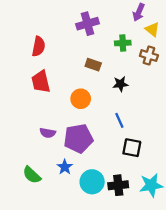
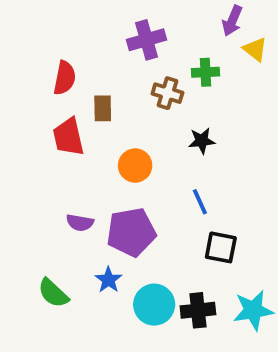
brown cross: (149, 56) -> (167, 93), moved
brown rectangle: (93, 65) -> (103, 108), moved, turned 70

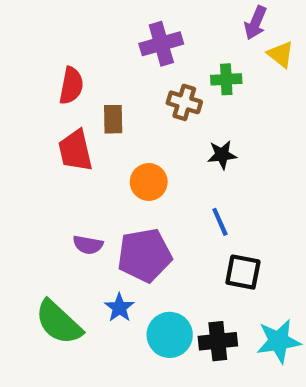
green semicircle: (53, 293) -> (59, 322), size x1.4

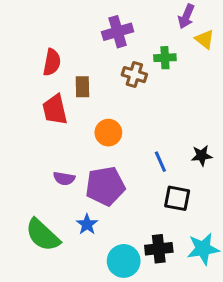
black star: (222, 155) -> (202, 156), moved
cyan circle: (170, 335) -> (124, 261), moved

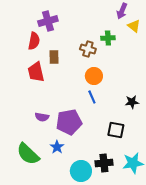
purple cross: (118, 32) -> (48, 21), moved
orange circle: (108, 133) -> (94, 76), moved
blue line: (160, 162) -> (92, 97), moved

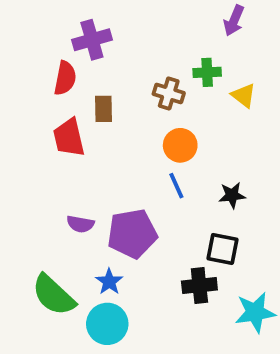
yellow triangle: (134, 26) -> (244, 95), moved
black star: (132, 102) -> (232, 195), moved
black cross: (104, 163) -> (199, 285), moved
cyan circle: (81, 171) -> (107, 324), moved

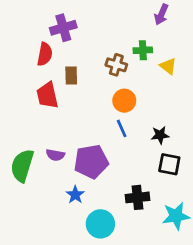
black square: (222, 249) -> (169, 164), moved
green semicircle: (54, 295) -> (22, 166), moved, turned 64
cyan circle: (107, 324) -> (100, 224), moved

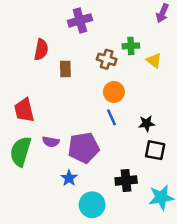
purple arrow: (161, 14) -> (162, 13), moved
purple cross: (63, 28) -> (80, 20), moved
red trapezoid: (47, 95) -> (24, 110), moved

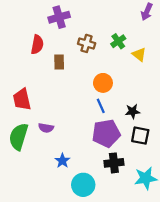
purple cross: (80, 20) -> (59, 17), moved
green cross: (131, 46) -> (118, 41), turned -32
brown cross: (107, 59) -> (87, 43), moved
purple pentagon: (84, 148) -> (106, 133), moved

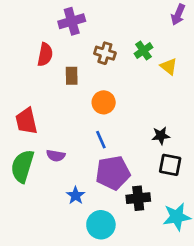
orange circle: (103, 83) -> (104, 102), moved
blue line: (101, 106) -> (101, 140), moved
purple pentagon: (106, 133) -> (113, 173), moved

